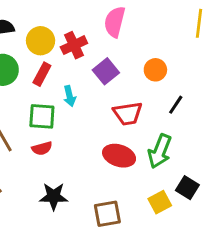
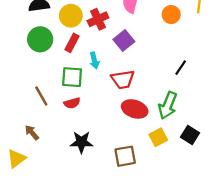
orange circle: (155, 70) -> (171, 15), moved
red trapezoid: (128, 113) -> (123, 79), moved
yellow square: (160, 202) -> (158, 137), moved

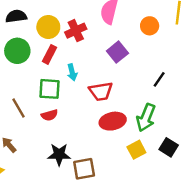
purple square: (124, 40) -> (117, 52), moved
red ellipse: (135, 109) -> (113, 121), turned -30
brown square: (125, 156) -> (84, 169), moved

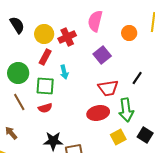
black semicircle: (16, 16) -> (17, 25), turned 66
green circle: (17, 51) -> (18, 73), moved
red trapezoid: (101, 91) -> (108, 88), moved
green arrow: (146, 118) -> (126, 110), turned -30

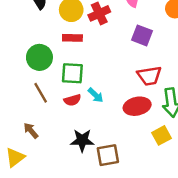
purple square: (102, 55) -> (142, 35), turned -30
red rectangle: (45, 57) -> (72, 38), turned 63
cyan arrow: (64, 72) -> (96, 95), moved, turned -32

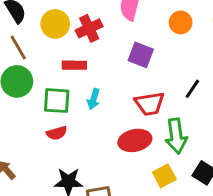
red rectangle: (72, 38) -> (74, 65), moved
brown line: (41, 93) -> (18, 48), moved
cyan arrow: (96, 95) -> (94, 99), moved, turned 63

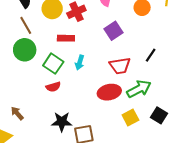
purple square: (141, 55) -> (114, 31), turned 36
green square: (57, 101) -> (53, 64), turned 30
green arrow: (176, 136) -> (139, 89), turned -110

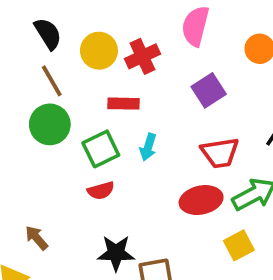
green square: (53, 64) -> (101, 149), turned 30

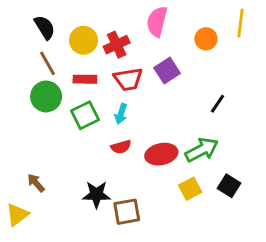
red rectangle: (124, 104) -> (85, 79), moved
red trapezoid: (220, 153) -> (128, 79), moved
red semicircle: (101, 191) -> (121, 147), moved

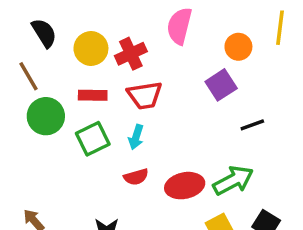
brown line: (48, 63) -> (28, 76), moved
purple square: (167, 71) -> (221, 85), moved
black line: (218, 104) -> (252, 125), turned 36

